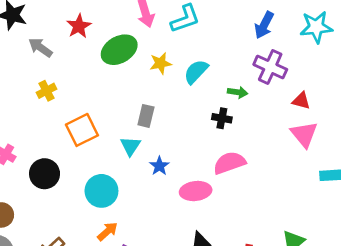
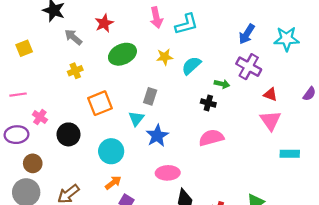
green ellipse: (119, 50) -> (122, 54), moved
blue star: (159, 166) -> (157, 136), size x1.5
pink ellipse: (196, 191) -> (168, 173), moved

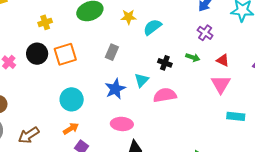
purple cross: (249, 67) -> (205, 33), size x0.7
green arrow: (222, 84) -> (193, 57), moved
cyan triangle: (136, 119) -> (142, 80), moved
black circle: (68, 134) -> (37, 54), moved

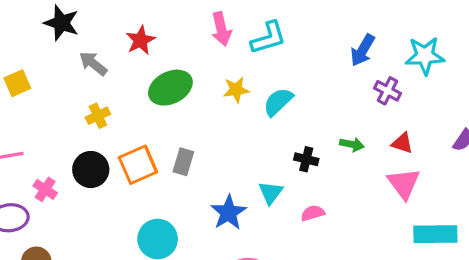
purple cross: (205, 33) -> (388, 91), moved
gray rectangle: (112, 52) -> (183, 162), moved
pink semicircle: (165, 95) -> (313, 213), size x0.6
cyan rectangle: (236, 116) -> (435, 234), size x1.4

